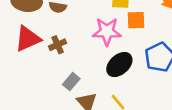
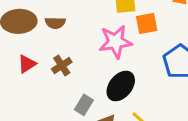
red triangle: (28, 39) -> (27, 64), size x0.6
black ellipse: (119, 65) -> (121, 86), moved

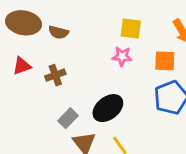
orange square: (147, 24) -> (165, 61), moved
pink star: (115, 42) -> (122, 56), moved, size x0.6

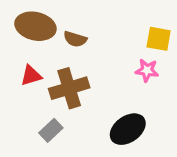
brown cross: (55, 75) -> (69, 88), size x1.6
gray rectangle: (68, 118) -> (51, 130), moved

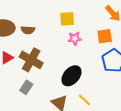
yellow square: (159, 39) -> (67, 19), moved
brown cross: (69, 88) -> (31, 60), turned -30

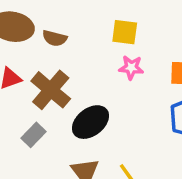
black ellipse: (71, 76) -> (90, 122), moved

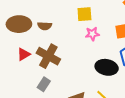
black ellipse: (90, 122) -> (107, 67), moved, turned 60

